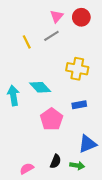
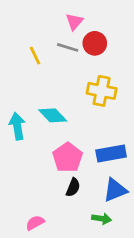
red circle: (81, 17) -> (95, 43), moved
gray line: (51, 36) -> (68, 47), turned 49
blue rectangle: (79, 105) -> (111, 153), moved, size x1.5
black semicircle: (56, 161) -> (73, 187), moved

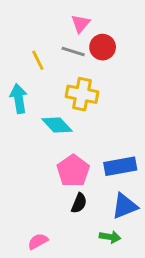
yellow cross: (102, 91) -> (82, 94), moved
cyan arrow: (17, 126) -> (19, 99), moved

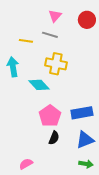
red circle: (103, 47) -> (87, 20), moved
yellow line: (38, 60) -> (26, 41), turned -56
green arrow: (110, 237) -> (86, 164), moved

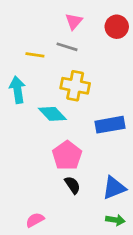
blue rectangle: (82, 113) -> (110, 125), moved
black semicircle: (54, 138) -> (72, 185), turned -56

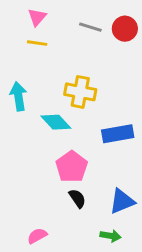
pink triangle: (74, 21) -> (37, 17), moved
gray line: (67, 47) -> (90, 27), moved
yellow line: (35, 55) -> (37, 43), moved
green arrow: (115, 220) -> (110, 236), moved

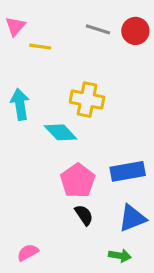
pink triangle: (37, 17) -> (15, 26), moved
blue rectangle: (118, 134) -> (128, 171), moved
pink semicircle: (37, 236) -> (28, 252), moved

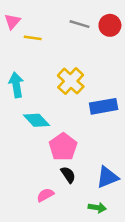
yellow cross: (87, 100) -> (71, 81), turned 32
cyan diamond: (61, 132) -> (36, 120), moved
blue rectangle: (128, 171) -> (104, 106), moved
pink semicircle: (28, 252) -> (45, 195), moved

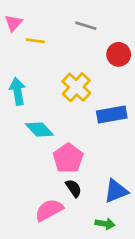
red circle: (110, 25) -> (119, 54), moved
pink semicircle: (45, 195) -> (49, 210), size x1.5

